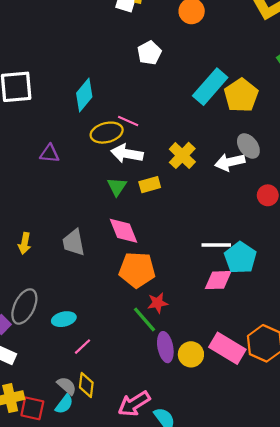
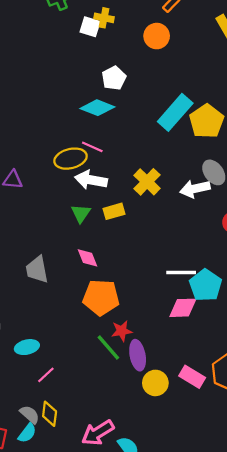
cyan diamond: (84, 95) -> (97, 108), moved, turned 72
pink diamond: (124, 231) -> (87, 258), size x0.7
purple ellipse: (165, 347) -> (138, 355), moved
pink rectangle: (227, 348) -> (192, 377), size x0.7

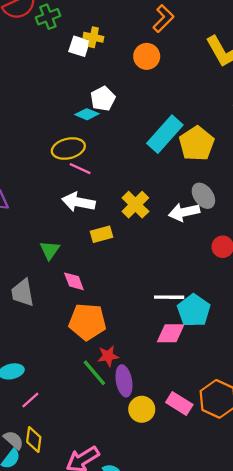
cyan diamond: (97, 108) -> (87, 114), moved, size x0.7
yellow ellipse: (70, 159) -> (68, 149), moved
green triangle: (81, 213) -> (50, 250), moved

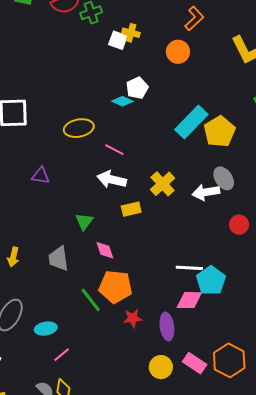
yellow ellipse: (68, 149) -> (79, 128), moved
green line: (94, 373) -> (91, 300), moved
purple ellipse: (124, 381) -> (167, 326), moved

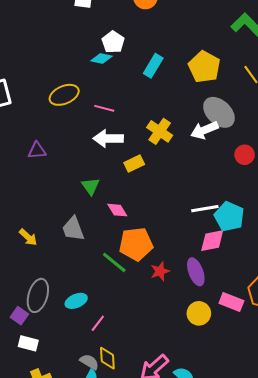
cyan rectangle: (191, 122) -> (153, 66), moved, size x0.7
gray ellipse: (224, 178) -> (219, 112), size x1.4
yellow arrow: (13, 257) -> (28, 237), turned -48

